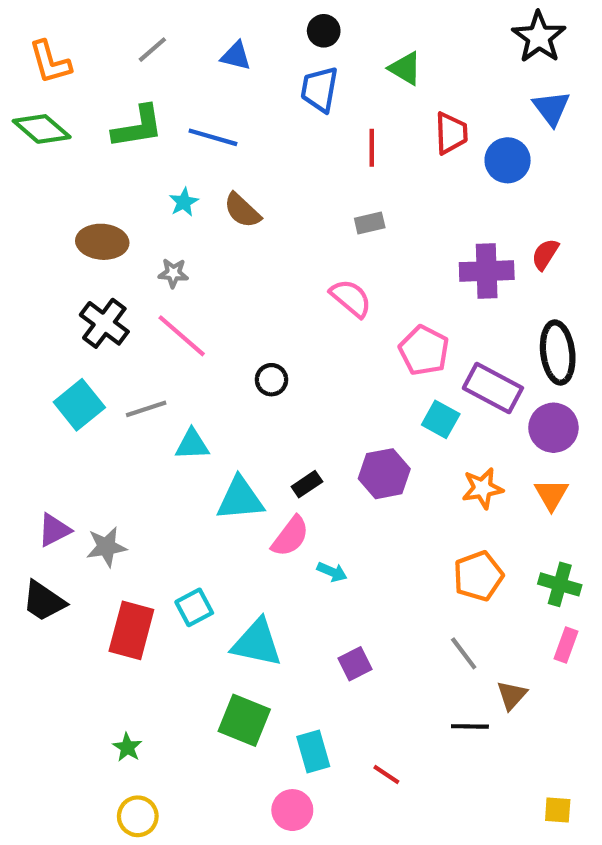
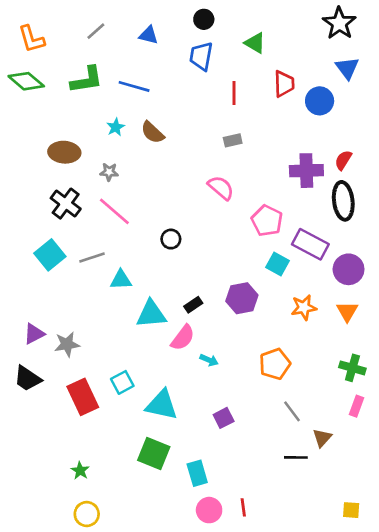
black ellipse: (558, 353) -> (343, 201), moved
orange pentagon: (478, 576) -> (275, 364), moved
red rectangle: (131, 630) -> (83, 397), turned -40
red line: (386, 775) -> (243, 507), moved, turned 48
pink circle: (292, 810) -> (209, 510), moved

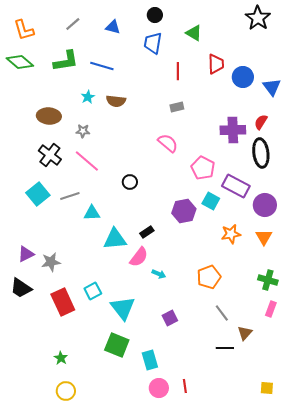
blue triangle: (347, 68) -> (272, 87), moved
brown semicircle: (152, 132) -> (116, 101), turned -36
purple hexagon: (242, 298) -> (184, 211), moved
cyan triangle: (162, 405) -> (123, 308), turned 40

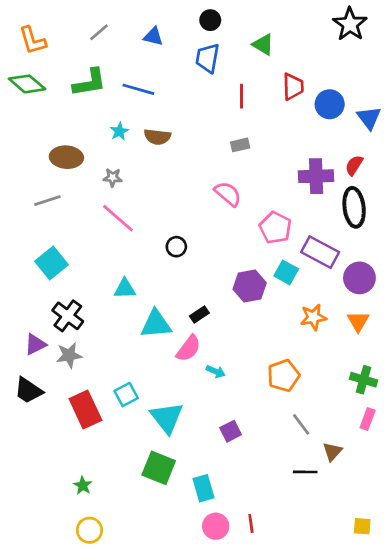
black cross: (50, 155) -> (68, 316), moved
gray line: (70, 196) -> (47, 201), moved

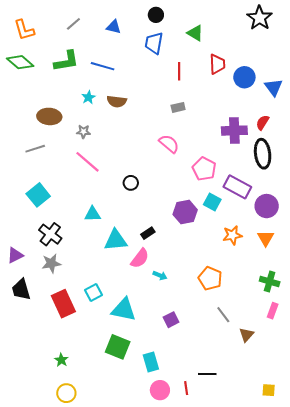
purple triangle: (35, 344) -> (15, 255), moved
orange pentagon: (283, 376) -> (210, 278), turned -30
black trapezoid: (28, 390) -> (21, 290), turned 40
cyan triangle: (167, 418) -> (124, 310), turned -40
black line: (305, 472) -> (207, 374), moved

